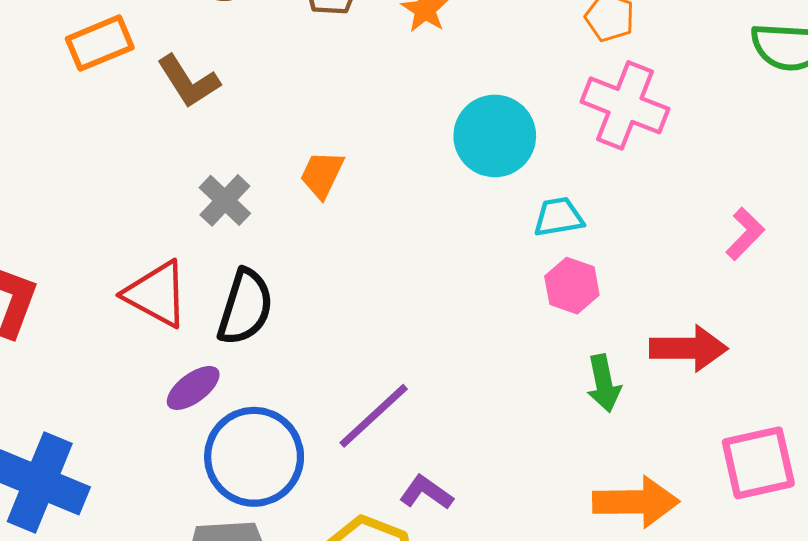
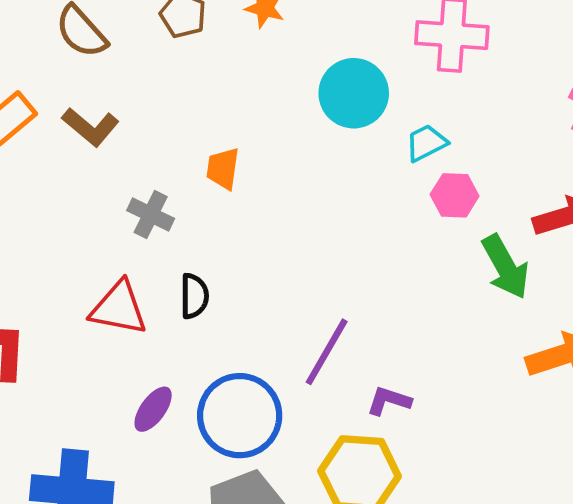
black semicircle: (245, 307) -> (194, 296), size x0.7
green arrow: (604, 383) -> (505, 267), size x1.4
purple ellipse: (193, 388) -> (153, 409), moved

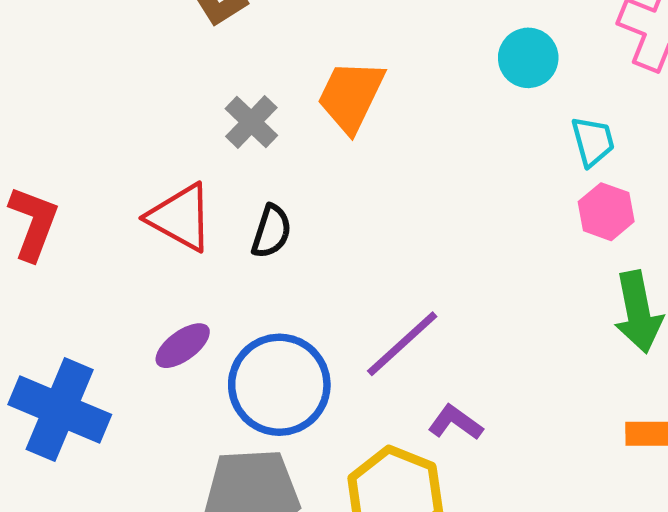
cyan circle: (354, 93) -> (528, 58), size x0.7
cyan trapezoid: (426, 143) -> (593, 141), turned 84
orange trapezoid: (223, 169) -> (351, 96), size x1.5

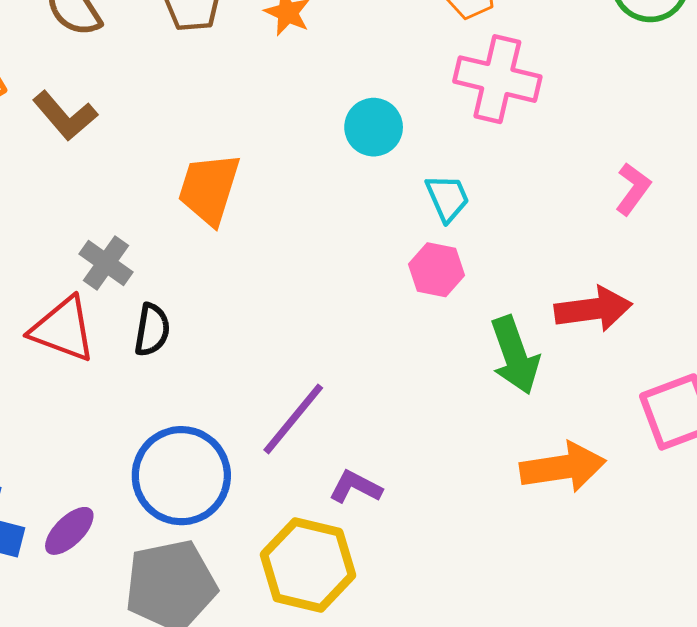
gray cross: (251, 122) -> (106, 263), moved
pink hexagon: (606, 212) -> (436, 270), moved
purple ellipse: (183, 346) -> (69, 531), moved

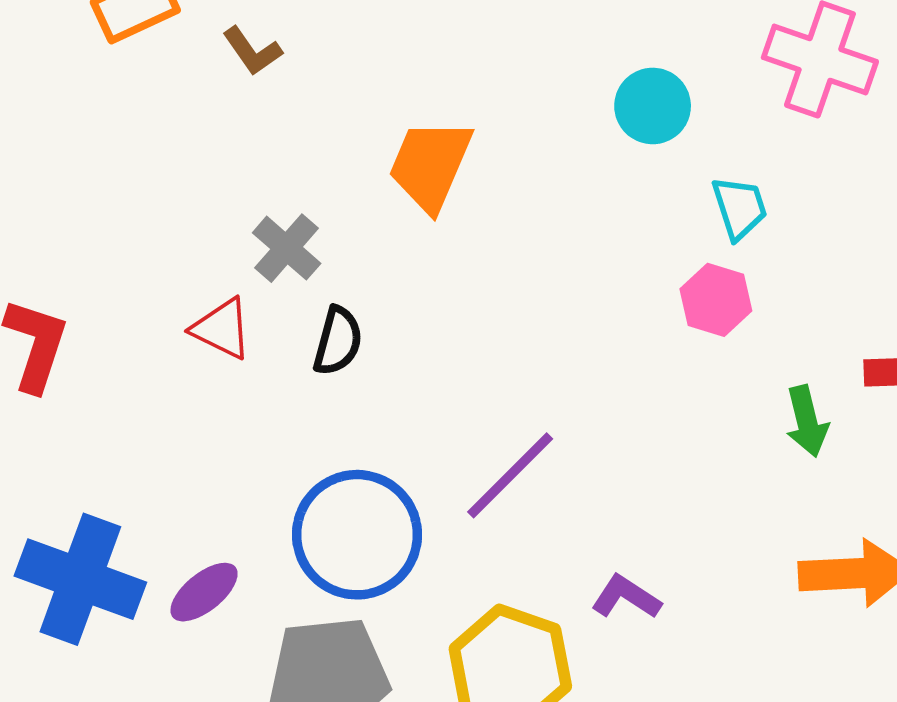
brown L-shape: (65, 116) -> (252, 51), size x0.7
red triangle: (63, 329) -> (222, 329), size x0.7
green arrow: (515, 355) -> (807, 421), size x0.7
purple L-shape: (355, 487) -> (626, 597), moved

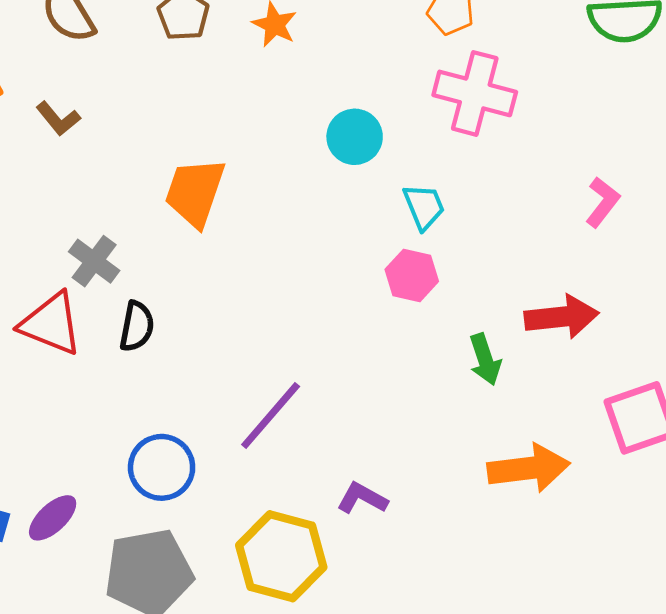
red triangle: (222, 329) -> (51, 324), size x1.4
blue circle: (357, 535) -> (162, 467), size x0.7

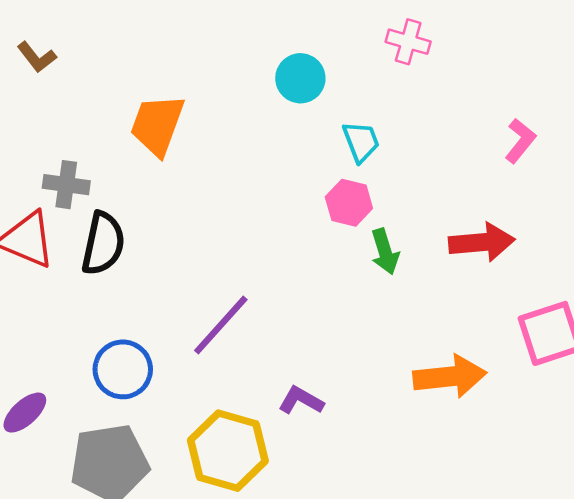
pink cross: (475, 93) -> (408, 42), size x0.6
gray cross: (94, 261) -> (66, 185), turned -30
black semicircle: (137, 326) -> (103, 243), size x1.4
green arrow: (485, 359) -> (385, 252), moved

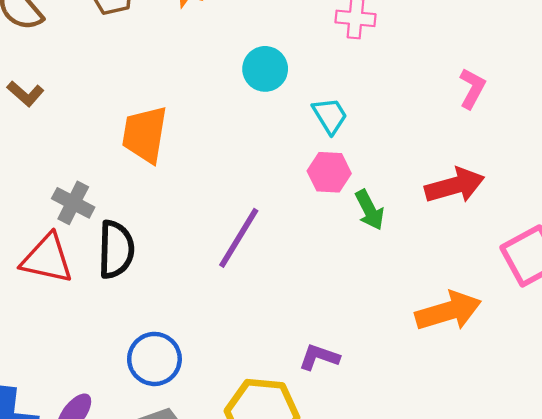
gray cross: (66, 185) -> (73, 203), turned 30
purple line: (221, 325) -> (239, 238), moved

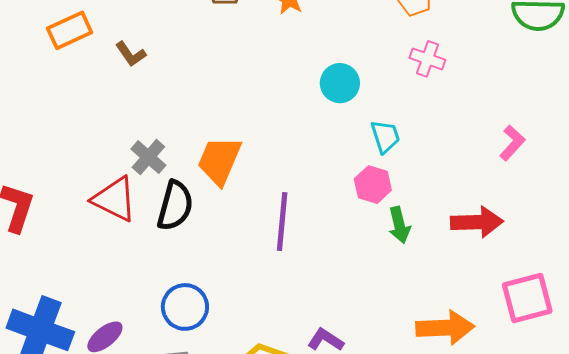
orange trapezoid: (145, 134) -> (219, 161), moved
purple line: (239, 238) -> (282, 221), turned -40

